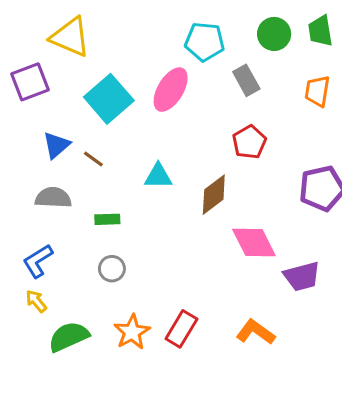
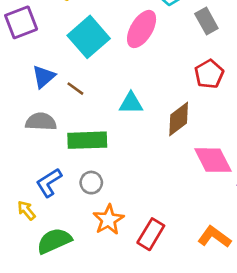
green rectangle: (107, 219) -> (87, 140), size x1.8
blue L-shape: (38, 261) -> (49, 183), moved
orange star: (132, 332) -> (108, 220), moved

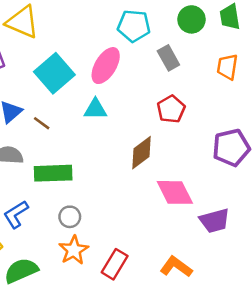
cyan triangle: (131, 103) -> (95, 109), moved
gray circle: (91, 183) -> (70, 217), moved

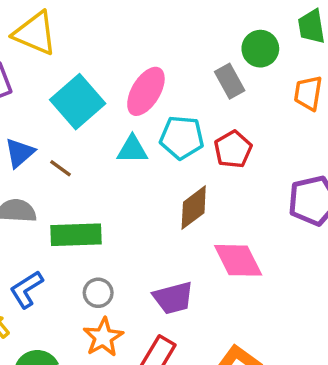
green circle: (191, 19) -> (260, 49), moved
cyan pentagon: (134, 26) -> (182, 137), moved
purple trapezoid: (215, 221) -> (173, 298), moved

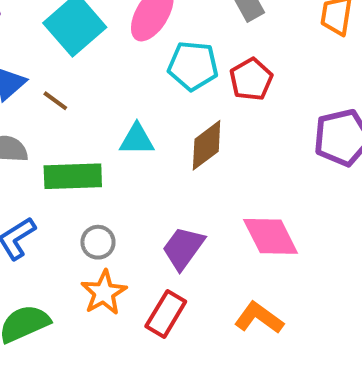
cyan triangle: (132, 149) -> (137, 139), moved
pink diamond: (238, 260) -> (271, 236), moved
purple trapezoid: (173, 298) -> (183, 248), turned 141

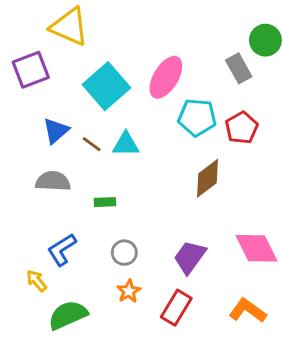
cyan triangle: (137, 139) -> (126, 144), moved
green rectangle: (73, 176) -> (105, 202), size x0.5
orange star: (104, 293) -> (129, 291), size x0.7

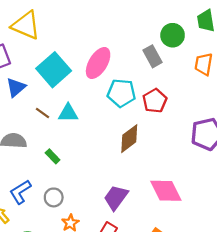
blue triangle: (56, 131) -> (16, 87), moved
green rectangle: (105, 202) -> (53, 156), turned 48
gray circle: (124, 253) -> (54, 197), moved

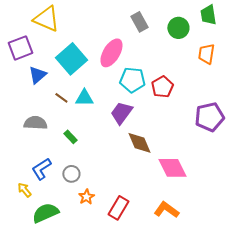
gray rectangle: (153, 56) -> (139, 22), moved
brown diamond: (129, 139) -> (139, 143), moved, turned -76
purple trapezoid: (116, 197) -> (121, 113), moved

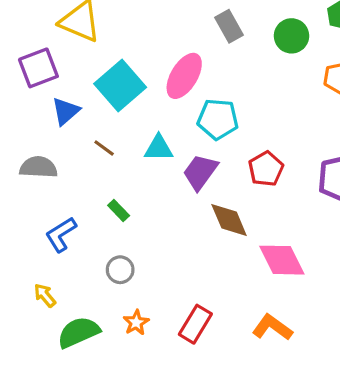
red pentagon: (162, 87) -> (266, 169), moved
cyan triangle: (84, 98) -> (159, 148), moved
gray semicircle: (35, 123) -> (38, 167), moved
blue L-shape: (41, 169) -> (61, 234), moved
orange star: (86, 197) -> (136, 323), moved

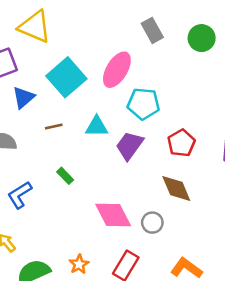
brown line: (104, 148) -> (54, 127), turned -48
brown diamond: (229, 220) -> (176, 188), moved
pink diamond: (282, 260) -> (113, 215), moved
gray circle: (120, 270) -> (152, 223), moved

